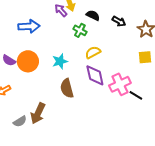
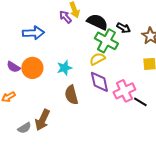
black semicircle: (93, 15) -> (97, 22), size x1.5
green cross: (80, 30) -> (106, 41), moved, size x1.6

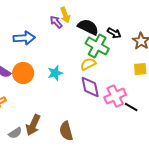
brown semicircle: (71, 95) -> (66, 131), moved

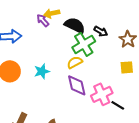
yellow arrow: (65, 15) -> (52, 13), turned 98
green cross: (97, 46) -> (84, 44), turned 30

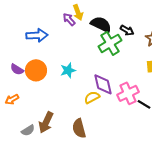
yellow arrow: (52, 13) -> (78, 12), turned -98
yellow semicircle: (75, 62) -> (92, 97), moved

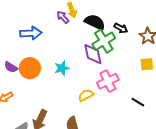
purple diamond: (103, 84) -> (93, 54), moved
pink cross: (128, 93) -> (108, 81), moved

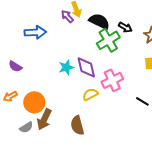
purple diamond: (93, 54) -> (86, 67), moved
orange circle: (30, 68) -> (34, 102), moved

